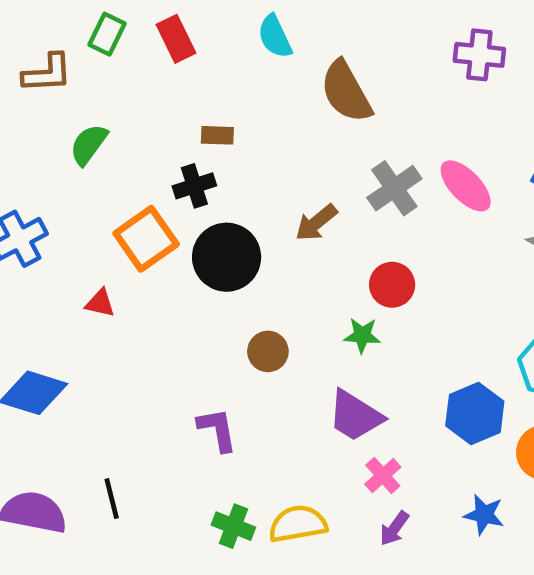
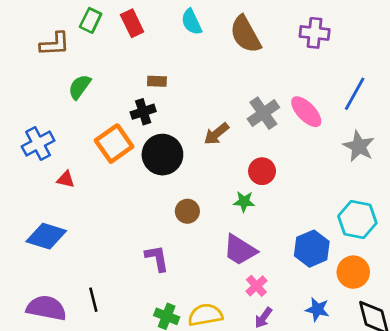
brown semicircle: (346, 92) -> (245, 34), moved
red triangle: (100, 303) -> (66, 179), moved

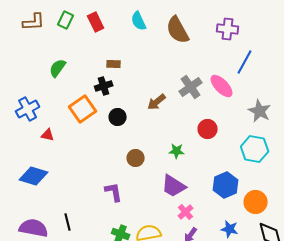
brown L-shape: (55, 44) -> (34, 22), moved
blue line: (355, 94) -> (245, 62), moved
black circle: (162, 155) -> (118, 117), size x0.6
red circle: (262, 171) -> (208, 129), moved
cyan hexagon: (357, 220) -> (255, 149), moved

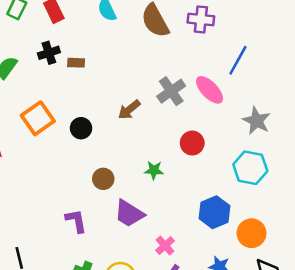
purple cross: (228, 29) -> (201, 19), moved
black cross: (104, 86) -> (49, 53), moved
purple trapezoid: (174, 186) -> (129, 213), moved

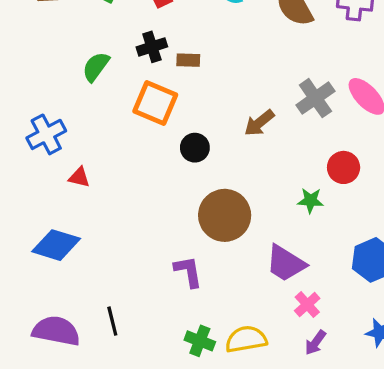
orange square: (38, 118) -> (155, 103), moved, turned -32
green star: (154, 170) -> (310, 200), moved
brown circle: (103, 179) -> (225, 215), size x1.8
purple trapezoid: (129, 213) -> (286, 263), moved

